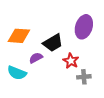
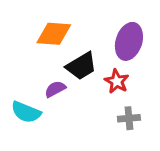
orange diamond: (19, 36) -> (54, 34), moved
red star: (71, 61) -> (117, 81), moved

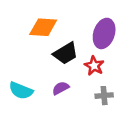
purple semicircle: (55, 89) -> (61, 88), moved

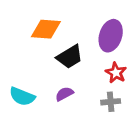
red star: (94, 66) -> (116, 73), moved

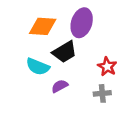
purple ellipse: (111, 36) -> (82, 23), moved
cyan semicircle: (22, 96) -> (38, 67), moved

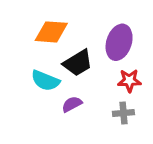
purple ellipse: (82, 23) -> (119, 42), moved
red star: (107, 67) -> (129, 81), turned -30

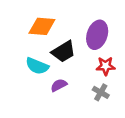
gray cross: (123, 113) -> (101, 92), turned 35

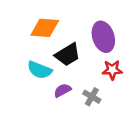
purple ellipse: (97, 35) -> (103, 37), turned -36
gray cross: (101, 92) -> (92, 97), moved

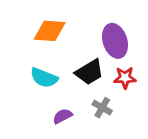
black trapezoid: (68, 55) -> (89, 72), moved
purple semicircle: (63, 90) -> (62, 116), moved

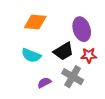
gray cross: (102, 108) -> (73, 77), size x1.5

